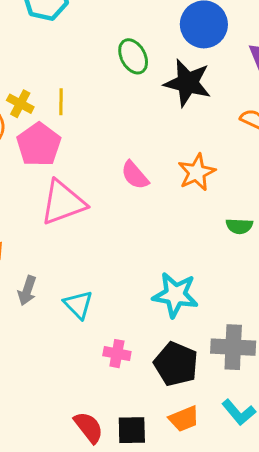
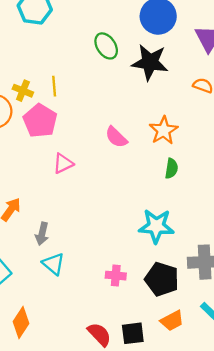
pink triangle: (63, 203) -> (63, 163), size x0.6
green semicircle: (239, 226) -> (171, 168), moved, turned -78
cyan triangle: (78, 305) -> (53, 264), moved

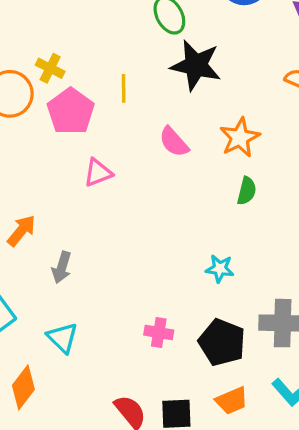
black star: (150, 62) -> (196, 65), moved
yellow line: (54, 86) -> (124, 88), moved
cyan star: (156, 226) -> (220, 269), size x0.6
cyan triangle: (53, 264) -> (63, 338), moved

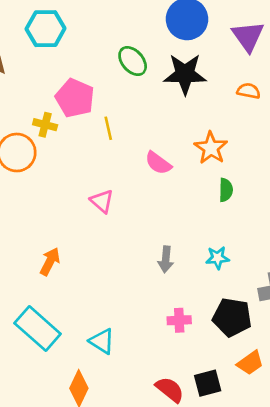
black star: (196, 65) -> (185, 74), moved
pink pentagon: (71, 111) -> (75, 98), moved
pink triangle: (98, 173) -> (102, 201), turned -45
gray arrow: (62, 267) -> (166, 259), moved

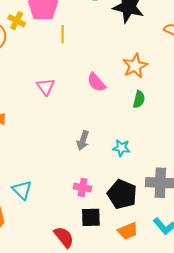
pink semicircle: (158, 163) -> (96, 82), moved
black square: (208, 383) -> (91, 217), moved

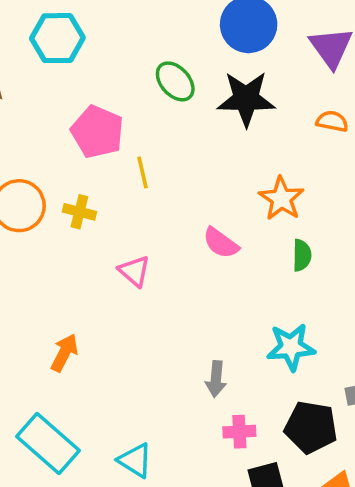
yellow cross: (17, 21) -> (79, 212), moved
gray arrow: (83, 140) -> (216, 379), moved
cyan star: (121, 148) -> (291, 347), size x1.5

